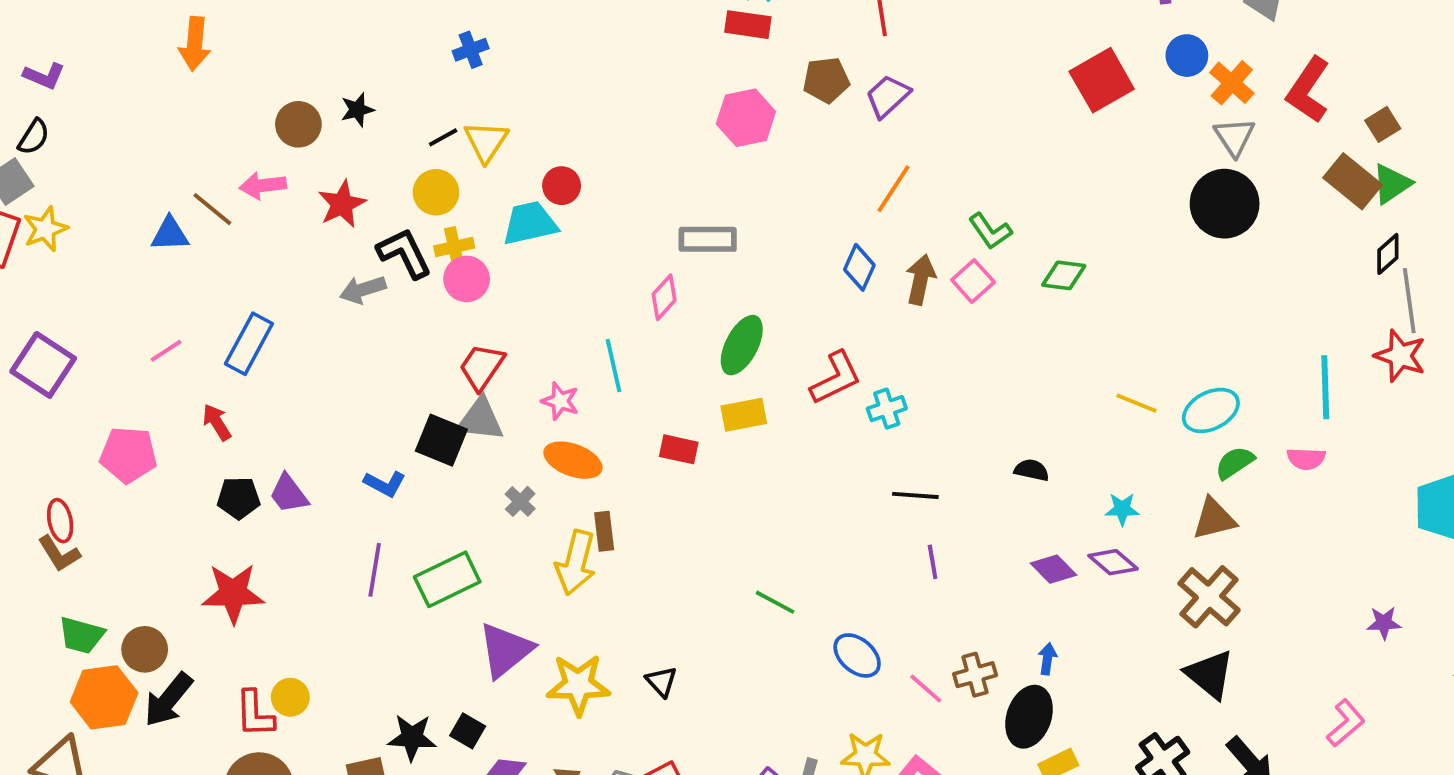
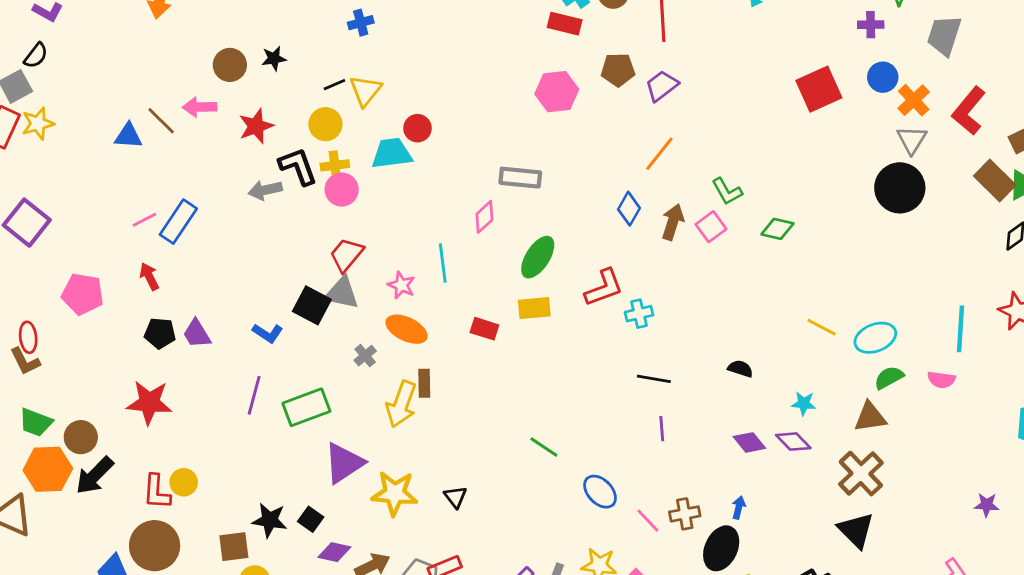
pink line: (166, 351) -> (144, 220), moved

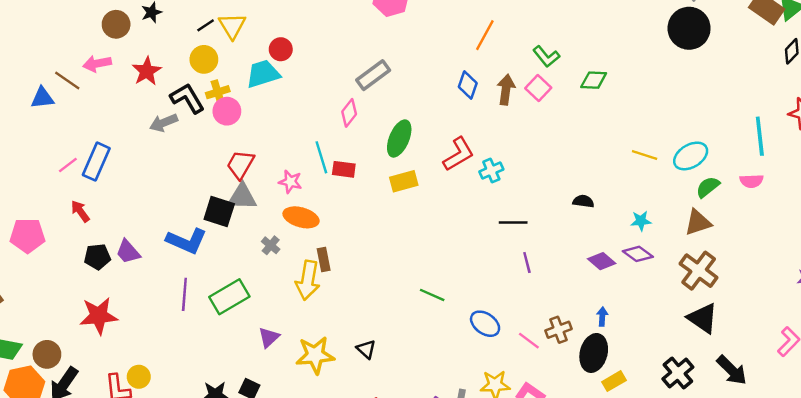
gray rectangle: (520, 178) -> (373, 75), turned -32
red rectangle: (484, 329) -> (344, 169), moved
blue L-shape: (268, 333) -> (187, 241), size x1.6
purple triangle: (344, 463) -> (269, 337), size x0.6

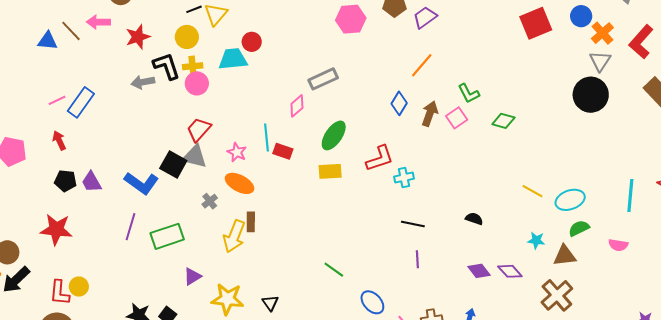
pink semicircle: (751, 181) -> (618, 245), moved
cyan star: (641, 221) -> (536, 240), moved

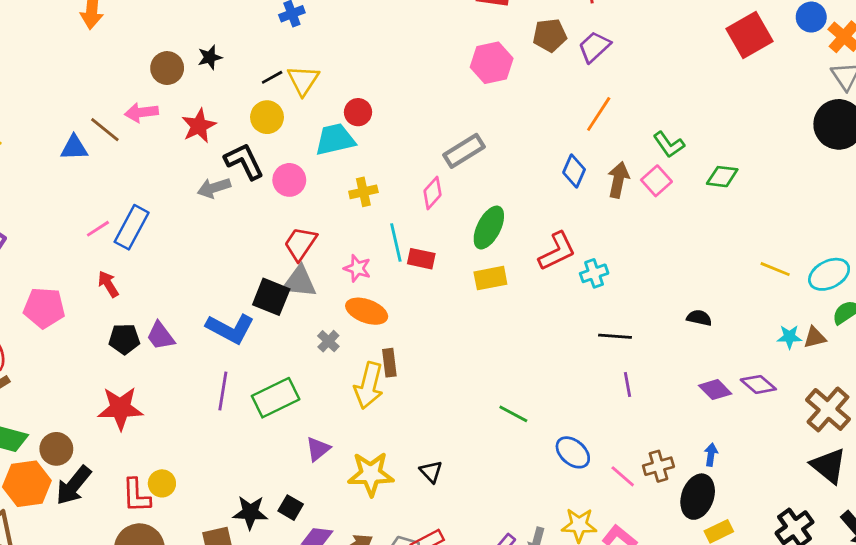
yellow cross: (193, 66) -> (363, 192), moved
brown triangle: (565, 256) -> (815, 337), moved, size x0.7

